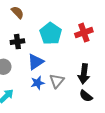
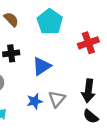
cyan pentagon: (51, 34) -> (50, 22), moved
blue triangle: (36, 62) -> (42, 66), moved

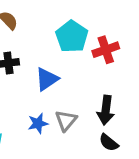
cyan pentagon: (50, 22) -> (72, 36), moved

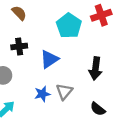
red cross: (106, 50) -> (101, 15), moved
black arrow: (106, 110) -> (95, 68), moved

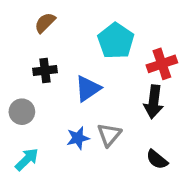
brown semicircle: (19, 13) -> (45, 23), turned -91
red cross: (101, 15) -> (162, 64), moved

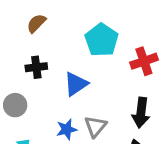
black arrow: (154, 102) -> (141, 113), moved

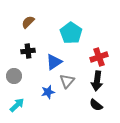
red cross: (144, 61) -> (99, 57), moved
gray triangle: (95, 126) -> (67, 81), moved

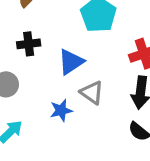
gray triangle: (67, 81) -> (92, 93), turned -35

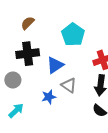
black cross: (29, 44) -> (28, 54), size x1.5

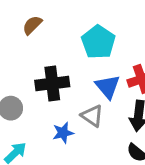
black cross: (28, 54) -> (52, 84), moved
blue triangle: (55, 65) -> (108, 87), moved, turned -36

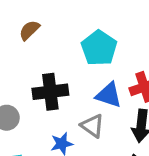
blue triangle: (108, 87) -> (109, 95), turned -32

